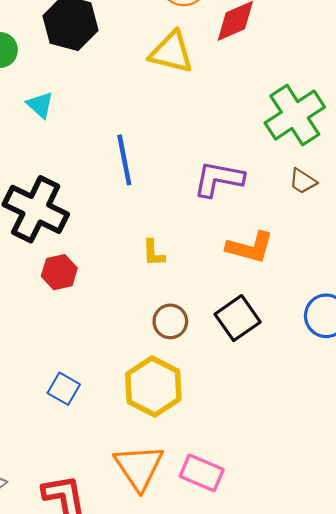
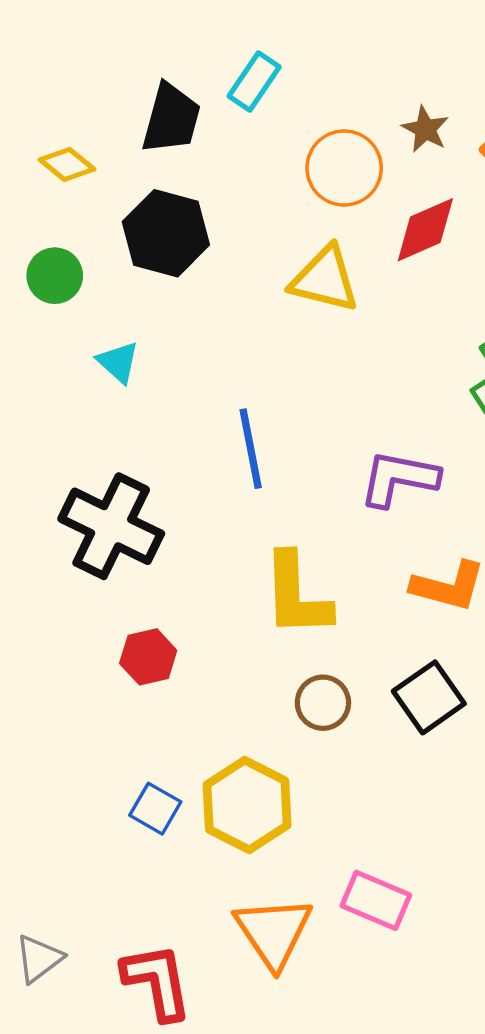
yellow L-shape: (153, 253) -> (296, 595), size x2.0
red hexagon: (59, 272) -> (148, 657), moved
yellow hexagon: (153, 387) -> (247, 805), moved
pink rectangle: (202, 473) -> (376, 900), moved

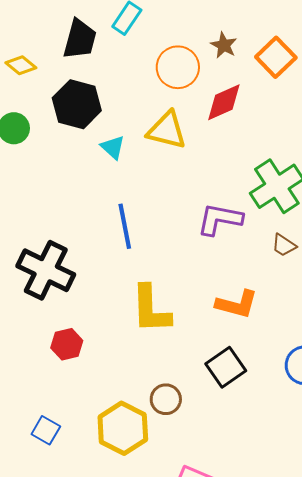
cyan triangle: (118, 362) -> (113, 147), moved
purple L-shape: (399, 479) -> (220, 219), moved
brown circle: (323, 703) -> (166, 399), moved
blue square: (155, 809) -> (46, 430), moved

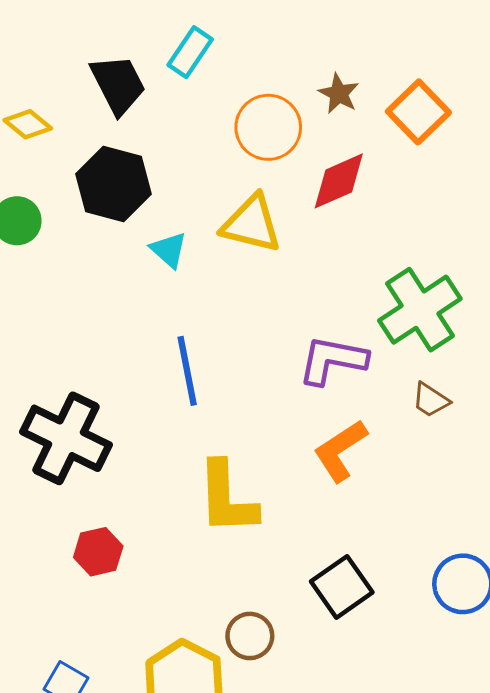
black trapezoid: (80, 39) -> (118, 84), turned -42
orange L-shape: (237, 304) -> (340, 451), moved, turned 132

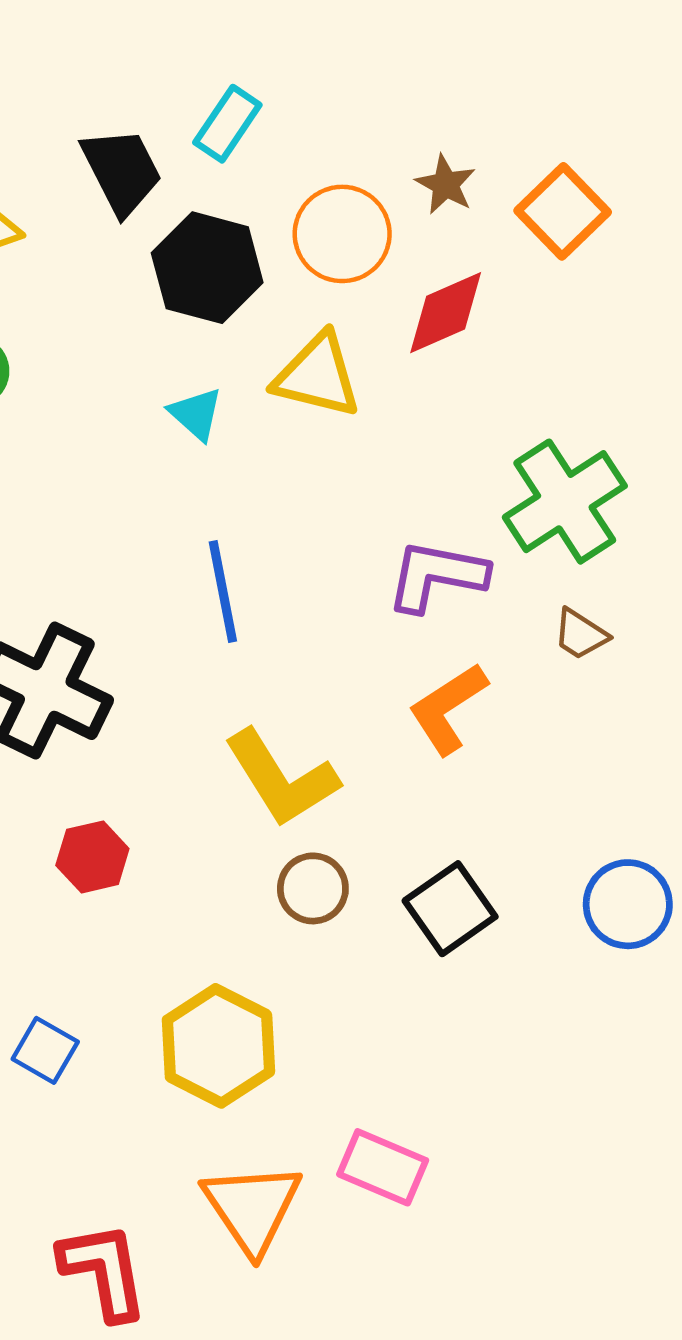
black hexagon: (113, 184) -> (207, 268), moved
yellow L-shape: (227, 498) -> (281, 778), turned -30
brown circle: (250, 636) -> (313, 888), moved

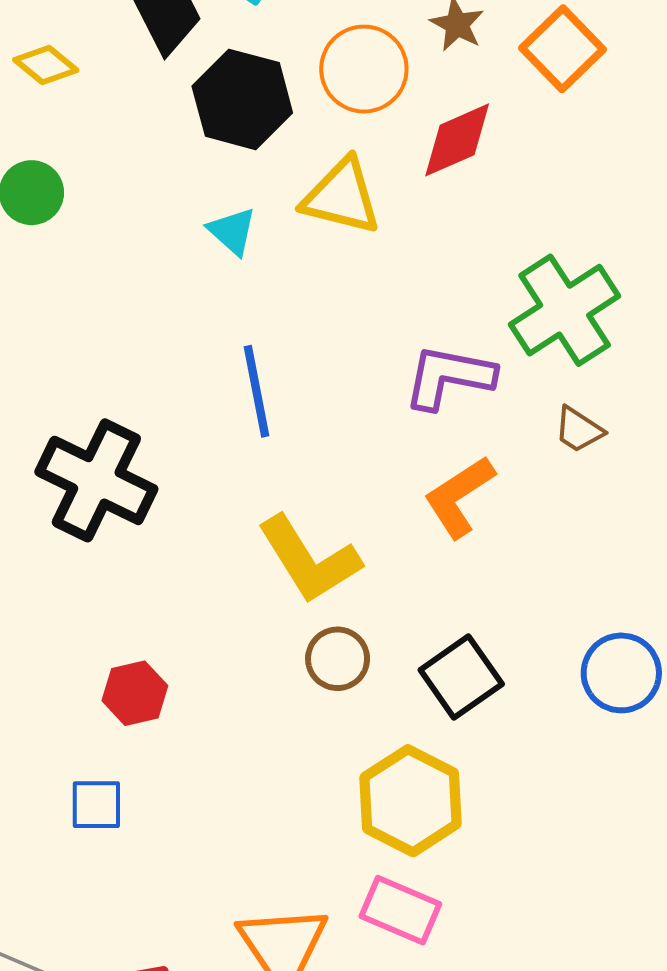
red hexagon: (92, 857) -> (135, 693), moved
yellow hexagon: (218, 1046) -> (411, 801), moved
blue square: (45, 1050) -> (96, 805), turned -30

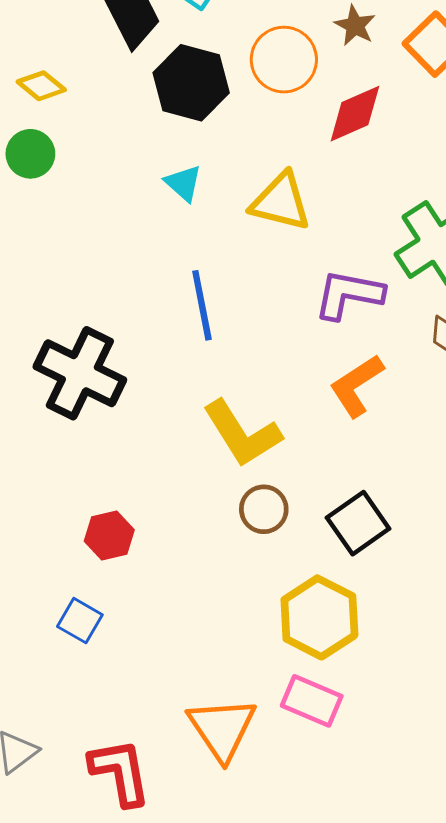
yellow diamond: (46, 65) -> (41, 86), moved
yellow triangle: (342, 197) -> (281, 202), moved
blue square: (96, 805) -> (80, 621), turned 30

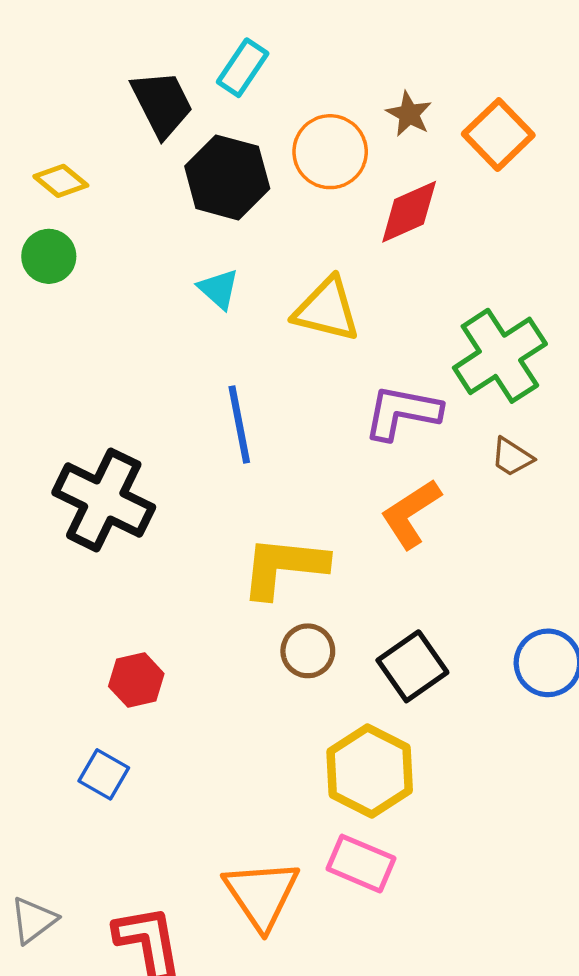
yellow L-shape: (242, 434) -> (284, 567), turned 128

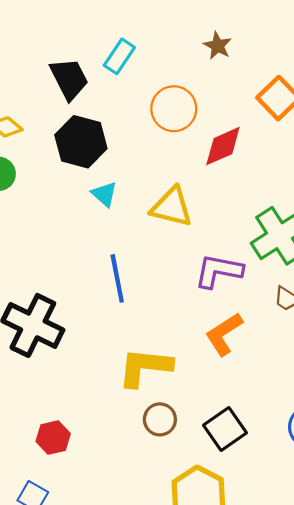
brown star: (409, 114) -> (218, 46), moved
black hexagon: (227, 177) -> (81, 142), moved

